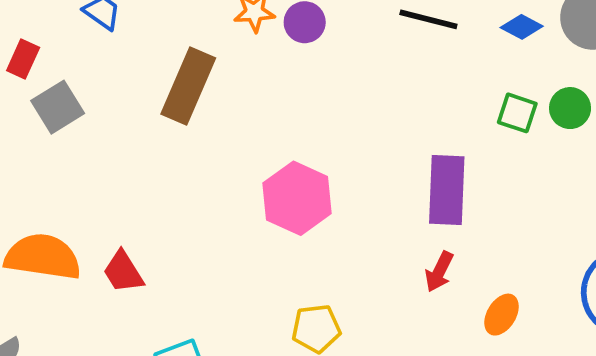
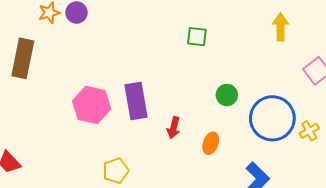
green circle: (570, 108) -> (227, 95), moved
purple rectangle: (447, 190) -> (136, 101), moved

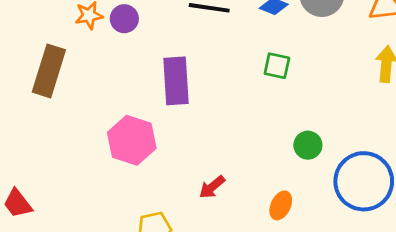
purple rectangle: (136, 101) -> (176, 81), moved
red arrow: (174, 128) -> (212, 187), moved, turned 30

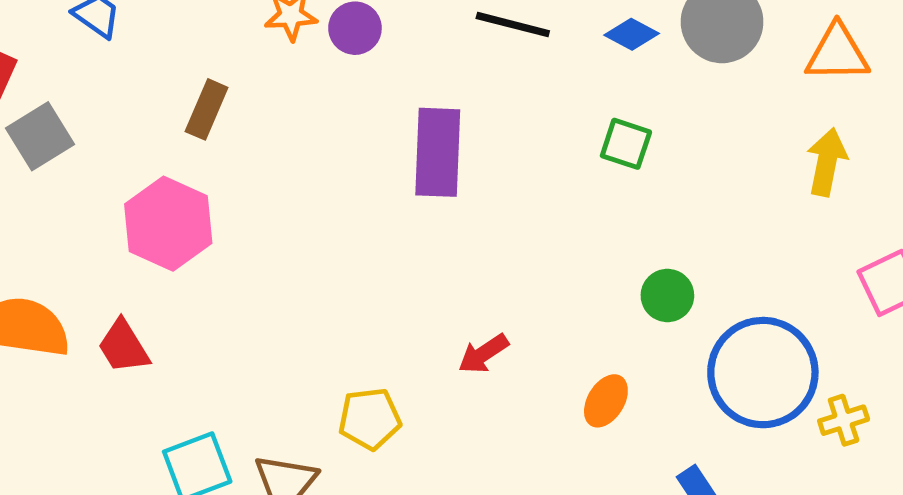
brown rectangle: (49, 71) -> (207, 109), size x0.6
pink hexagon: (132, 140) -> (168, 224), moved

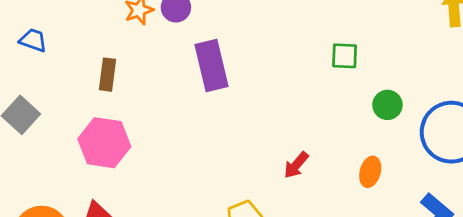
green square: (626, 144) -> (345, 56), moved
purple rectangle: (438, 152) -> (212, 66), moved

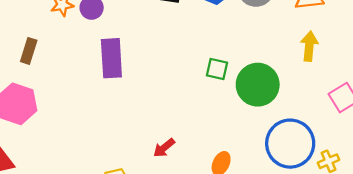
green circle: (387, 105) -> (258, 85), moved, size x1.8

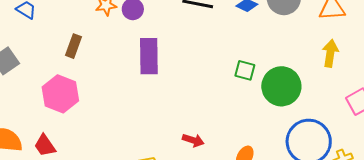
red arrow: (164, 148) -> (193, 140), turned -125

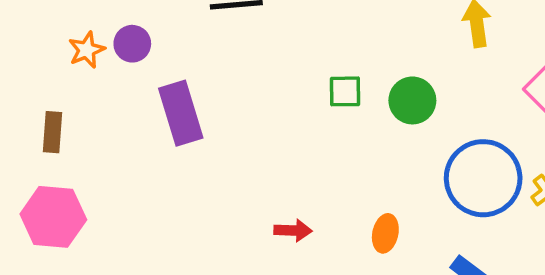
green circle: (281, 86) -> (412, 100), size x0.7

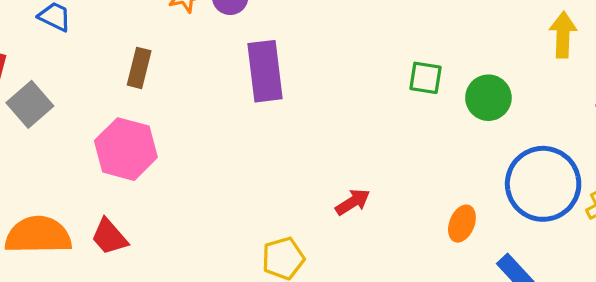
red arrow: (293, 230) -> (353, 202), turned -44
orange ellipse: (385, 233) -> (462, 224), moved

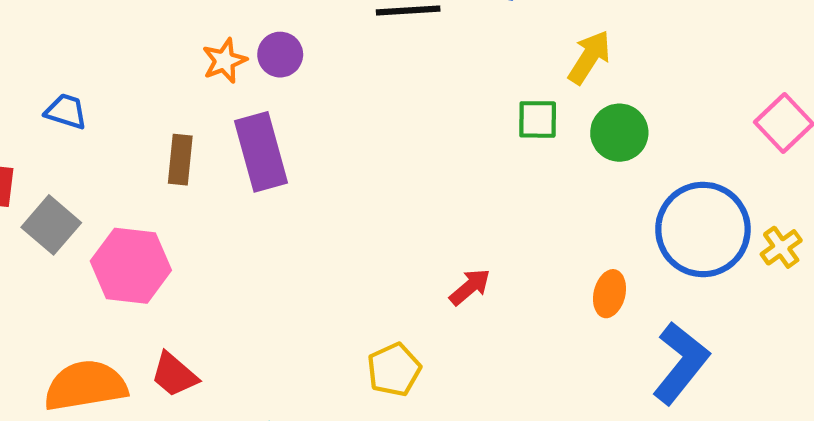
yellow arrow: (563, 35) -> (589, 57), moved, turned 39
purple rectangle: (265, 71) -> (261, 152), moved
pink hexagon: (126, 149) -> (131, 266), moved

